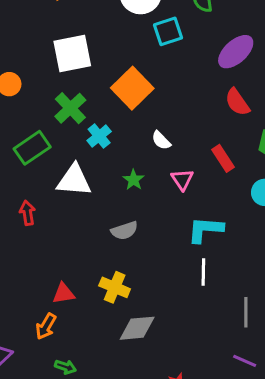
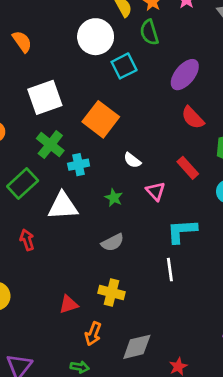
cyan cross: (99, 136) -> (79, 165), turned 36
white line: (203, 272) -> (170, 270), moved
orange arrow: (46, 326) -> (93, 334), moved
gray diamond: (137, 328) -> (137, 347), moved

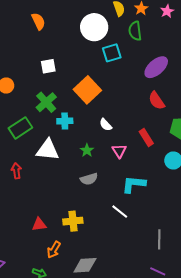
white square: (45, 97) -> (48, 66), size x0.6
gray semicircle: (113, 242) -> (89, 179), moved
white line: (170, 270) -> (120, 212), turned -54
yellow cross: (111, 292) -> (73, 221), turned -30

